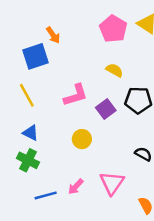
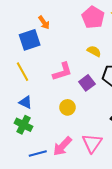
pink arrow: (76, 187) -> (62, 146), size x1.5

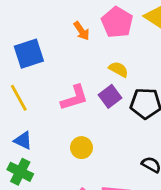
orange arrow: (44, 23) -> (81, 31), moved
purple square: (87, 83) -> (110, 96), moved

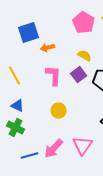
orange arrow: (81, 31) -> (48, 48), moved, turned 112
blue square: (29, 54) -> (29, 33), moved
pink L-shape: (74, 98) -> (54, 76), turned -70

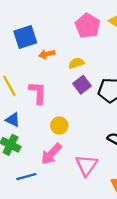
yellow semicircle: (85, 56) -> (76, 63), moved, turned -48
pink L-shape: (54, 76) -> (38, 93), moved
pink arrow: (54, 149) -> (51, 154), moved

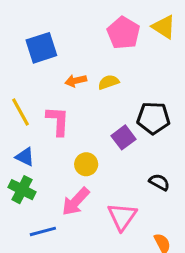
orange arrow: (47, 54) -> (76, 81), moved
purple square: (82, 85) -> (123, 137), moved

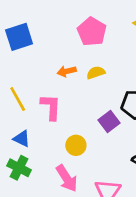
pink pentagon: (123, 33) -> (92, 32), moved
blue square: (41, 48) -> (19, 37), moved
pink arrow: (76, 202) -> (67, 178), turned -76

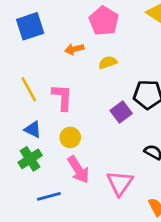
orange arrow: (67, 71) -> (74, 49), moved
yellow circle: (76, 145) -> (70, 137), moved
green cross: (19, 168) -> (30, 159), turned 30

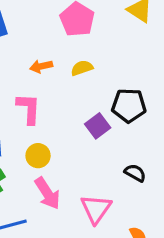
orange arrow: (74, 49) -> (41, 66), moved

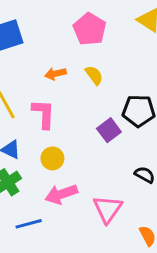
yellow semicircle: (82, 68) -> (94, 75), turned 72
pink arrow: (47, 193) -> (61, 194), turned 104

